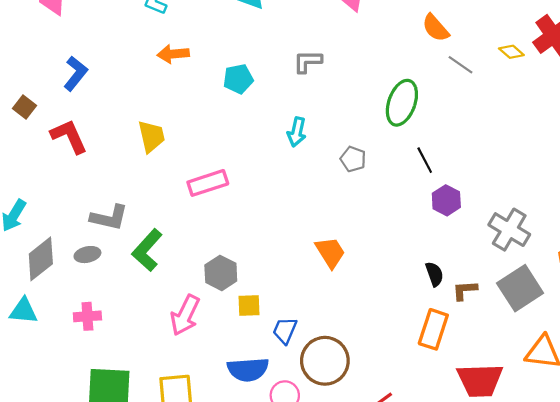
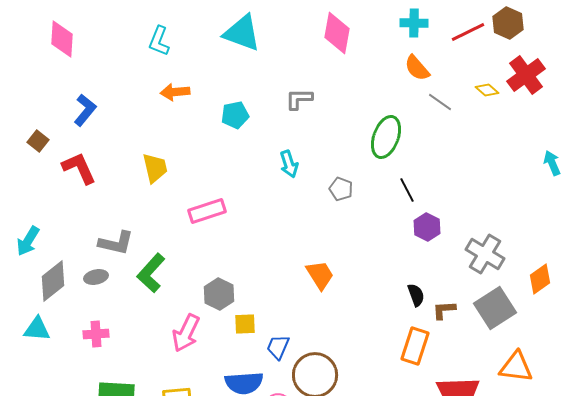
cyan arrow: (297, 132) -> (289, 164), turned -32

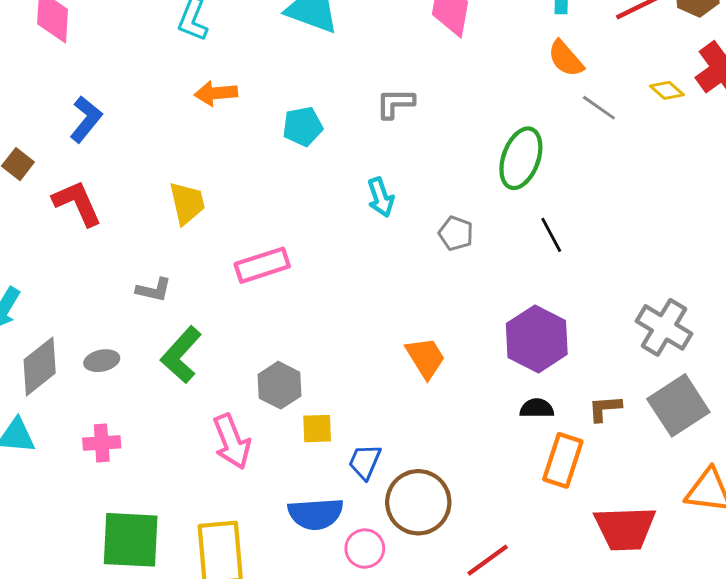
purple hexagon: (427, 227) -> (537, 339), moved, size x1.6
gray L-shape: (116, 243) -> (154, 290), moved, size x0.7
black semicircle: (416, 295) -> (537, 408), moved, turned -70
pink arrow: (186, 333) -> (232, 442), turned -48

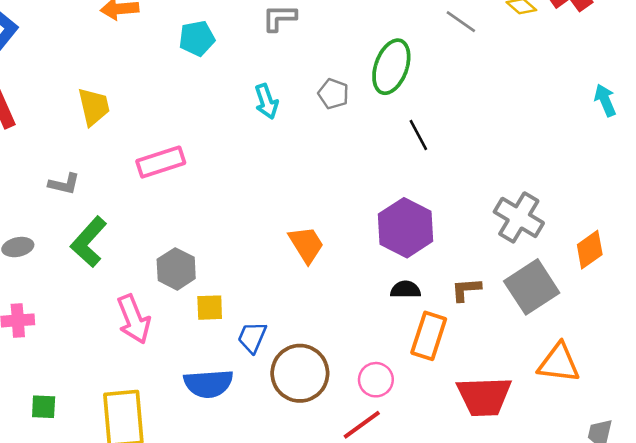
gray pentagon: (456, 233) -> (333, 94), moved
green square: (131, 540) -> (44, 407), size x0.5
pink circle: (365, 549) -> (376, 380), moved

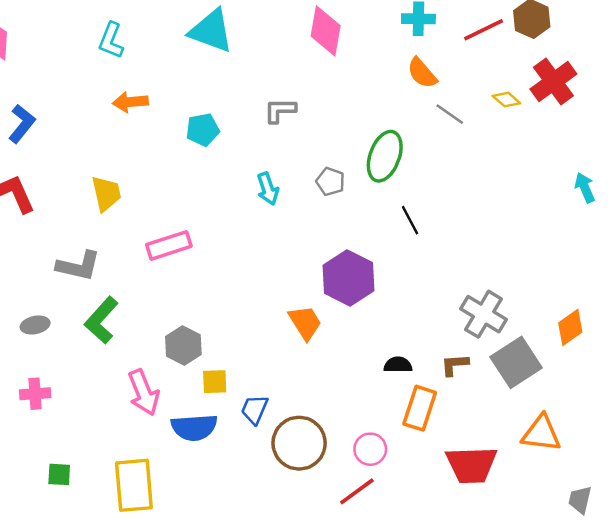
gray L-shape: (64, 184) -> (78, 266), size x1.5
gray cross: (519, 217) -> (484, 314), moved
purple hexagon: (405, 228) -> (349, 278), moved
blue semicircle: (208, 384) -> (194, 427), moved

